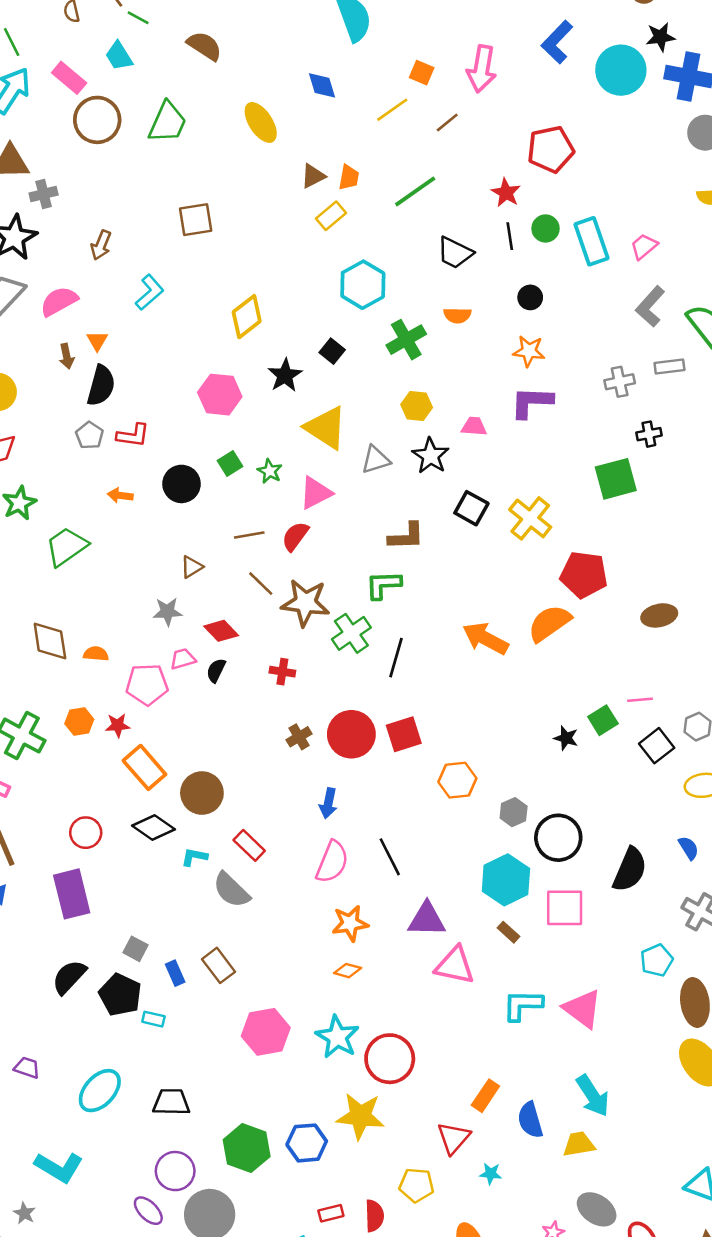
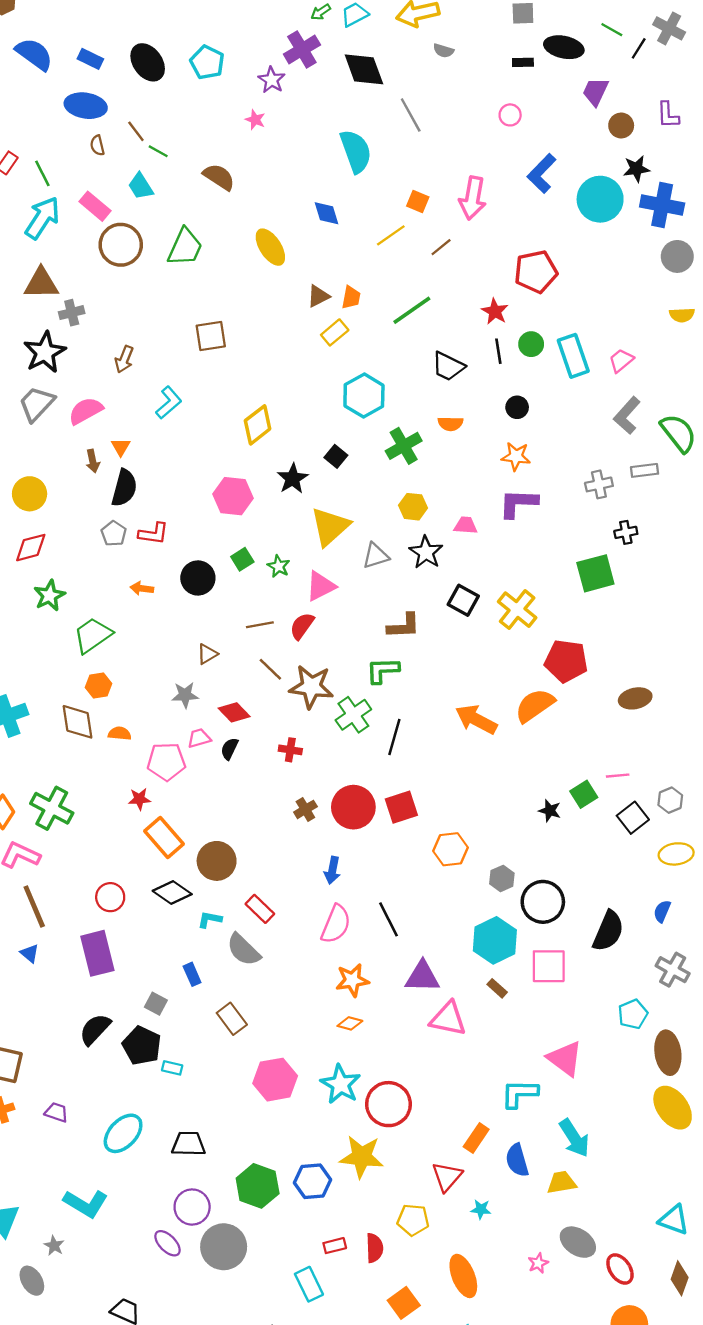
yellow triangle: (326, 428) -> (330, 527), turned 45
orange hexagon: (79, 721) -> (99, 686), moved
blue semicircle: (689, 848) -> (662, 911), turned -125
blue rectangle: (175, 973) -> (192, 974), moved
cyan L-shape: (523, 1005) -> (519, 1094), moved

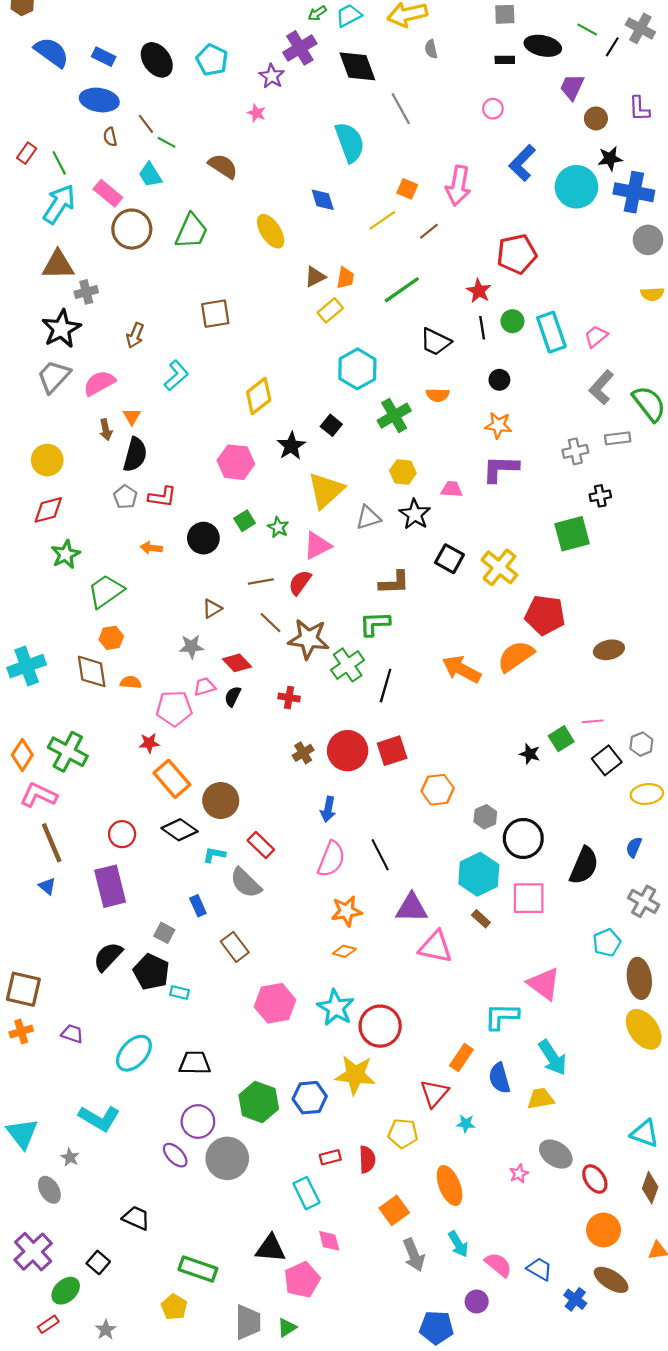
gray semicircle: (443, 51) -> (431, 49), turned 60

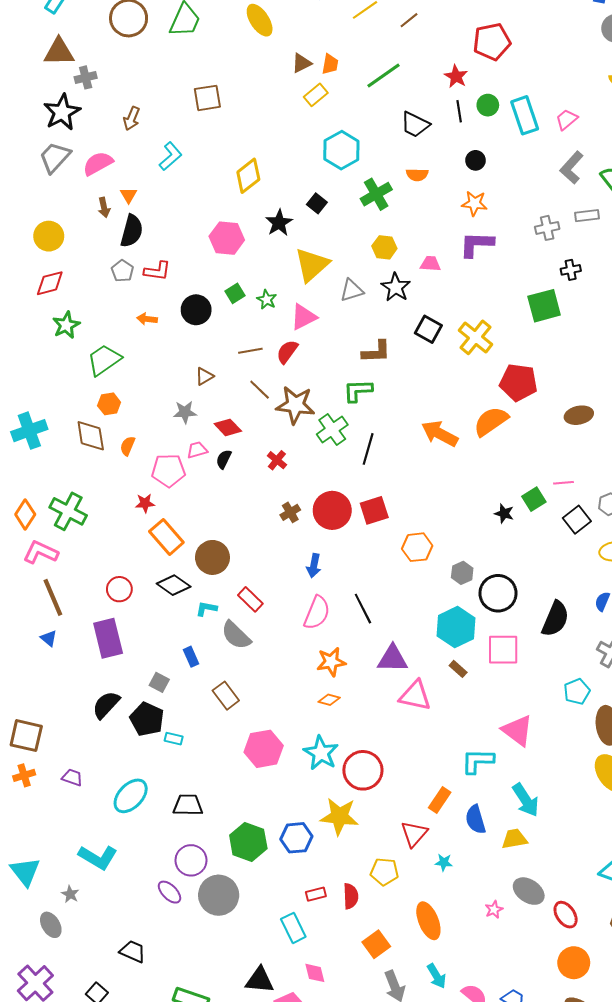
orange semicircle: (131, 682) -> (128, 446), turned -72
red cross: (289, 698) -> (277, 460), turned 30

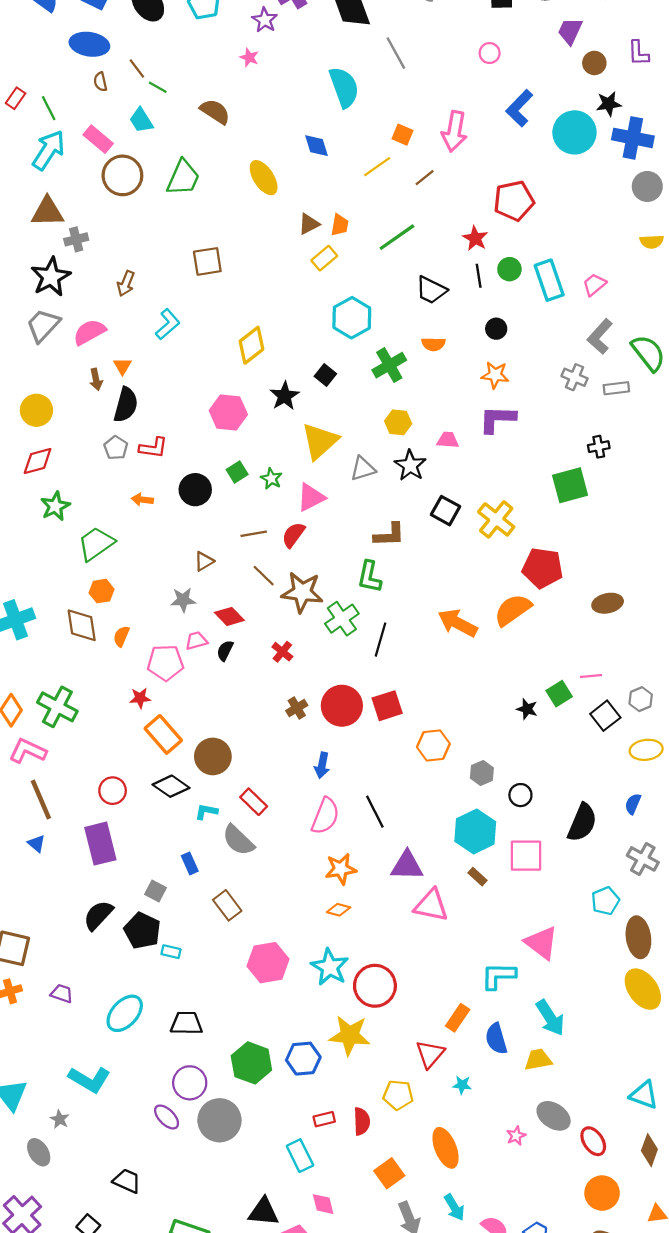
gray cross: (547, 228) -> (574, 377), moved, turned 35
green L-shape: (358, 391) -> (369, 577), turned -76
black circle: (498, 593) -> (520, 795), size x0.6

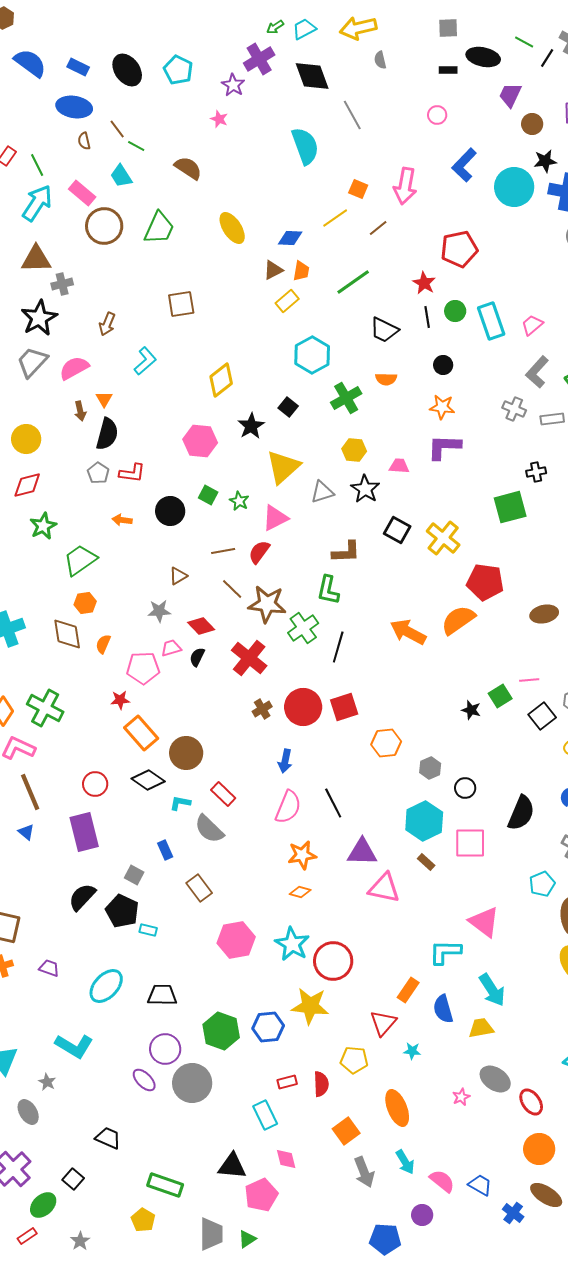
blue diamond: (317, 146) -> (290, 238), moved, turned -70
green square: (237, 472) -> (208, 495), turned -30
red cross: (282, 652) -> (249, 658), size x1.8

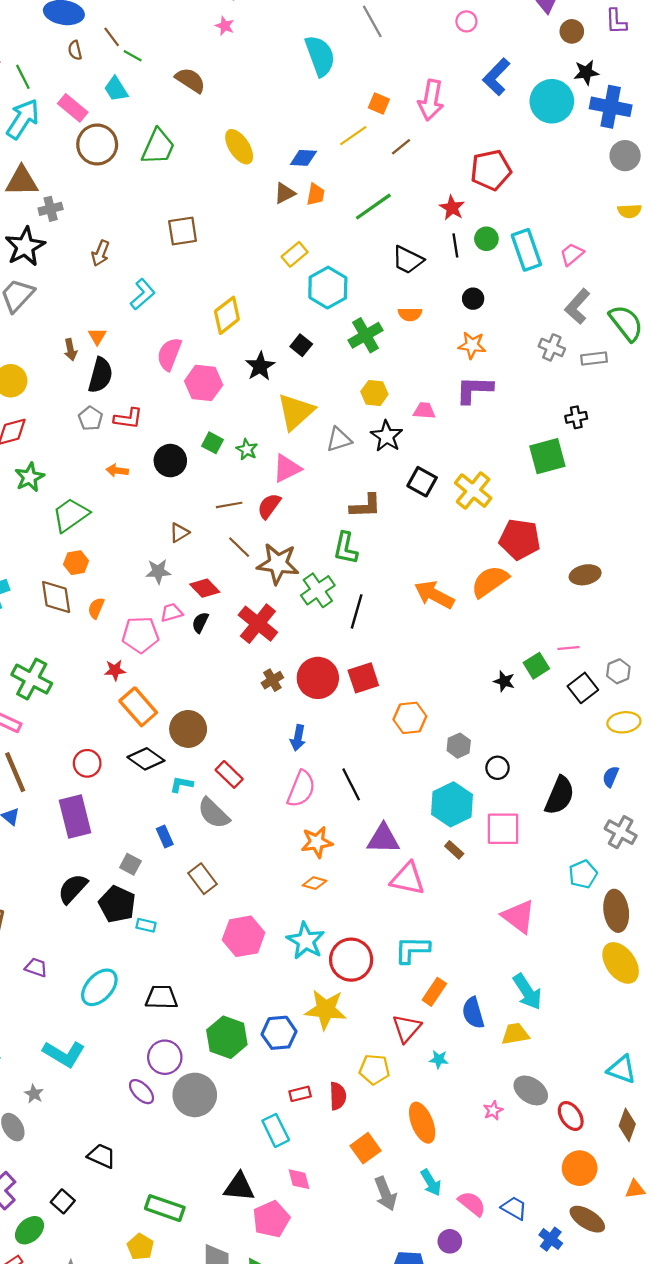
yellow rectangle: (287, 301) -> (295, 254), moved
pink semicircle: (74, 368) -> (169, 354), moved, turned -40
cyan L-shape: (445, 952) -> (412, 950), moved

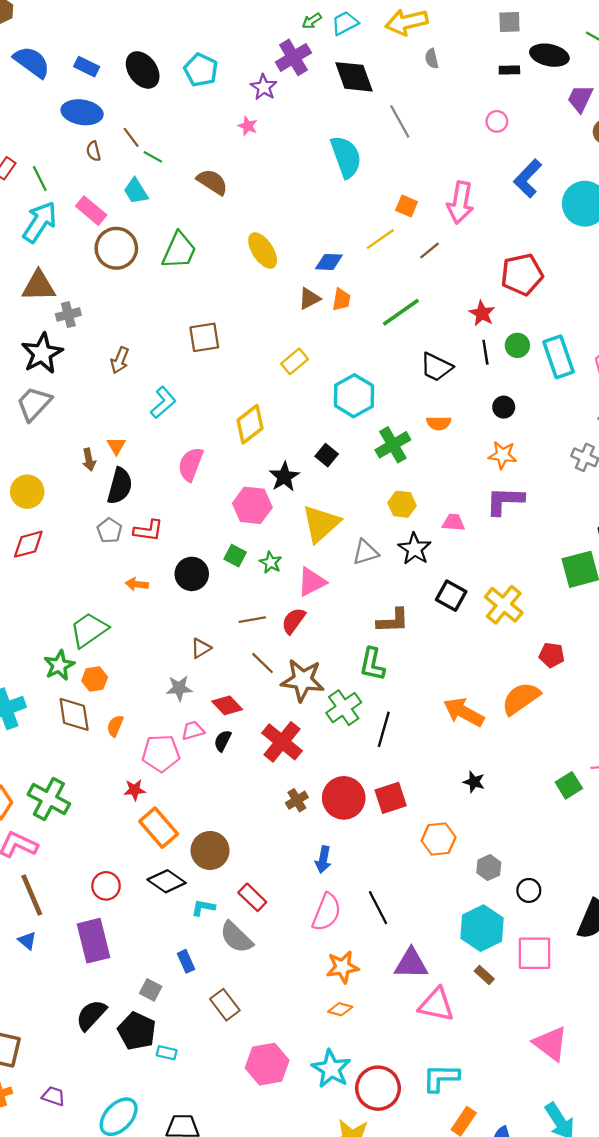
yellow rectangle: (295, 254) -> (295, 361), moved
pink hexagon: (204, 383) -> (252, 505), moved
green star: (29, 477) -> (59, 665), moved
red pentagon: (520, 539) -> (552, 655), size x0.6
black star: (504, 681) -> (474, 782), moved

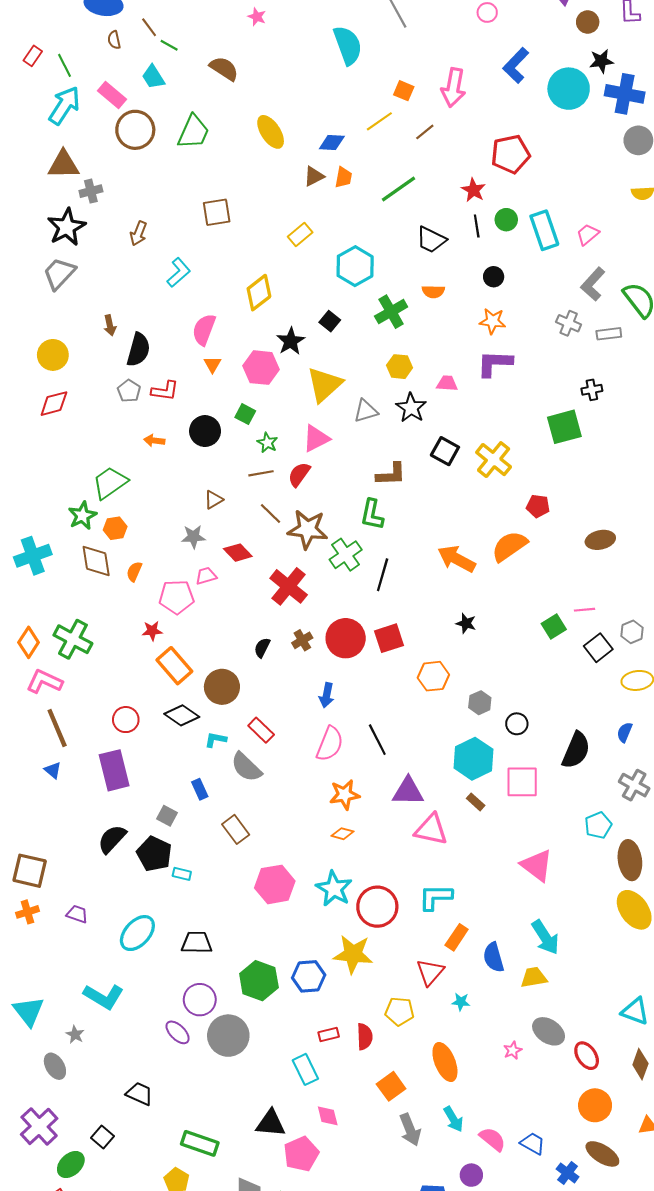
orange triangle: (116, 446) -> (212, 364), moved
green star: (271, 562) -> (267, 443), moved
black semicircle: (223, 741) -> (262, 648), moved

